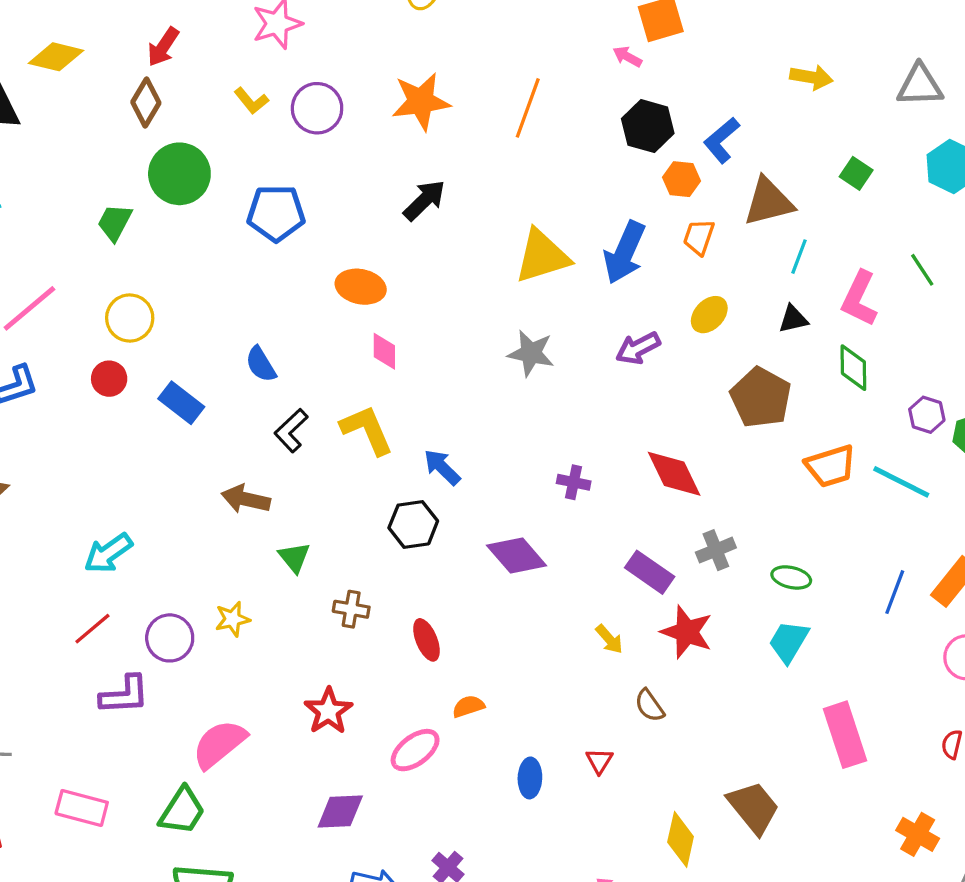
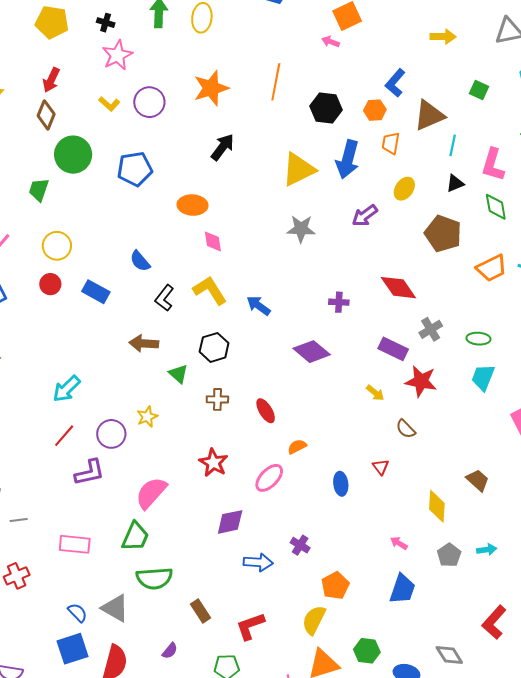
black hexagon: (648, 126) -> (326, 108), moved
black hexagon: (413, 524) -> (214, 347), moved
brown trapezoid: (753, 807) -> (478, 480), size x0.7

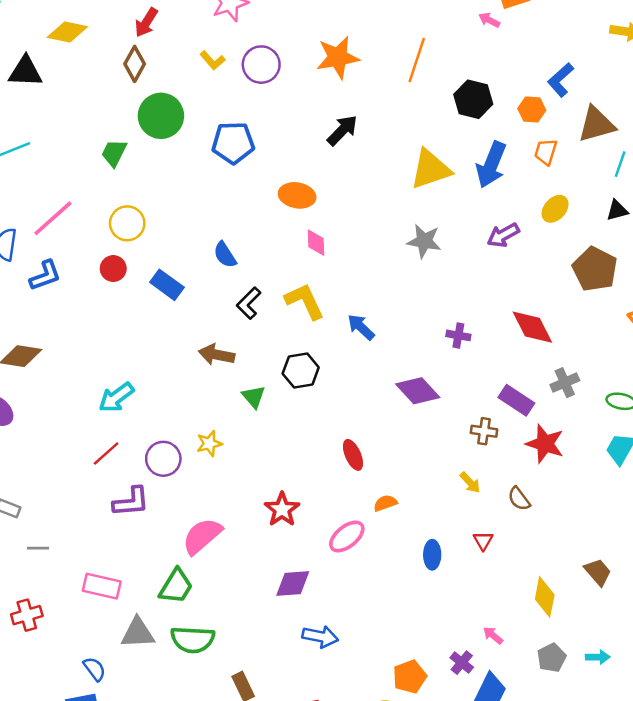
yellow arrow: (375, 393) -> (470, 482), moved
brown cross: (217, 399) -> (484, 431), moved
purple cross: (300, 545) -> (462, 663), moved
gray triangle: (115, 608) -> (138, 633), moved, turned -40

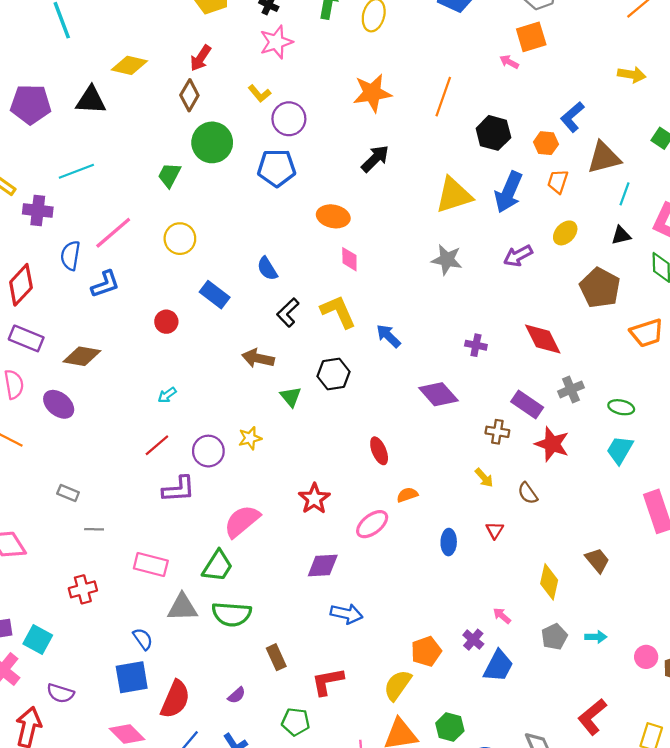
purple circle: (261, 65) -> (289, 119), moved
red circle: (113, 269) -> (166, 322), moved
cyan arrow: (116, 397) -> (167, 395), size x0.6

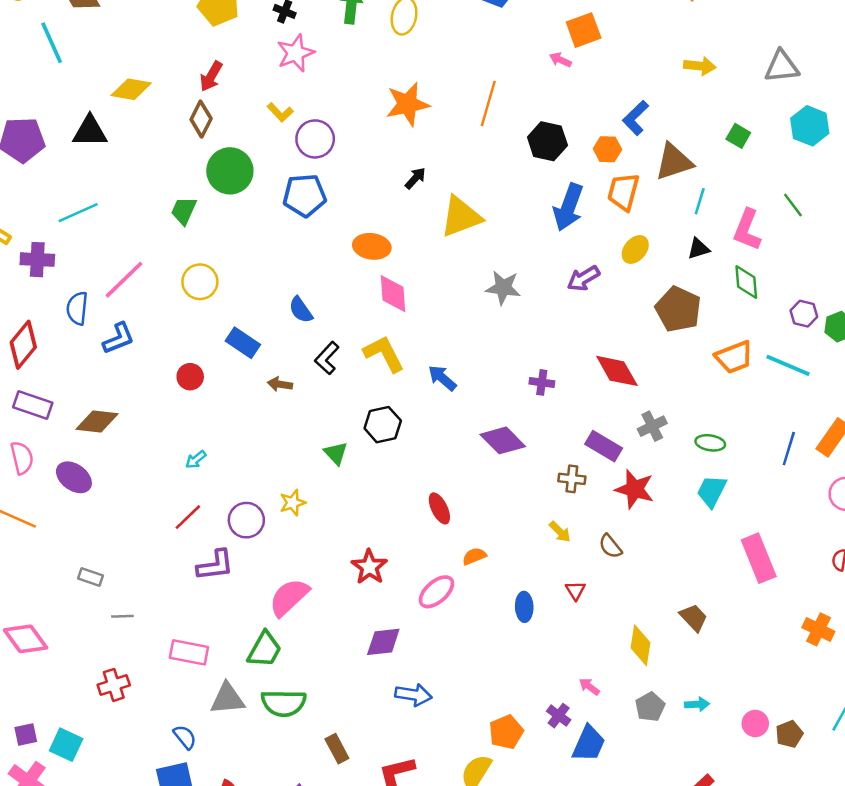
black arrow: (375, 159) -> (415, 178), size x0.7
orange trapezoid: (558, 181) -> (623, 192), size x1.4
yellow triangle: (454, 195) -> (461, 217), moved
pink diamond: (349, 259) -> (393, 294), size x1.4
brown arrow: (258, 358) -> (280, 384), moved, size x0.7

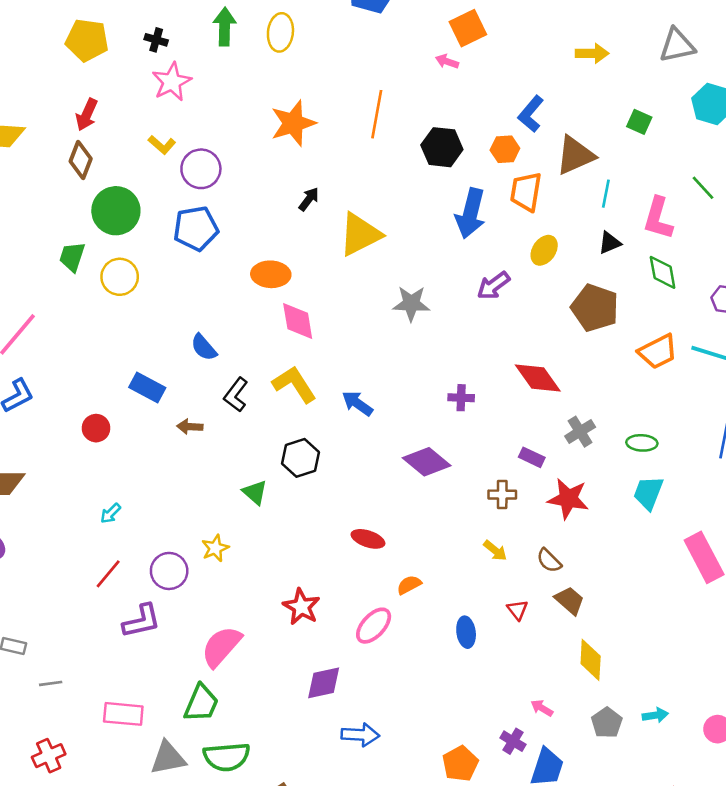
yellow circle: (200, 282) -> (120, 277), moved
purple rectangle: (604, 446) -> (532, 457), size x0.7
red ellipse: (439, 508) -> (368, 539), turned -40
brown trapezoid: (694, 618) -> (570, 600), moved

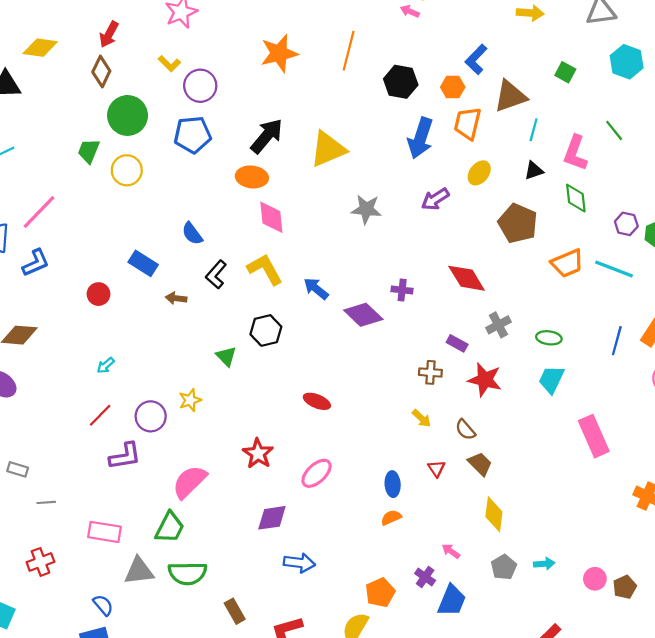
black arrow: (309, 199) -> (267, 136), moved, size x1.8
purple diamond: (427, 462) -> (363, 315), moved
orange semicircle: (409, 585) -> (391, 518), moved

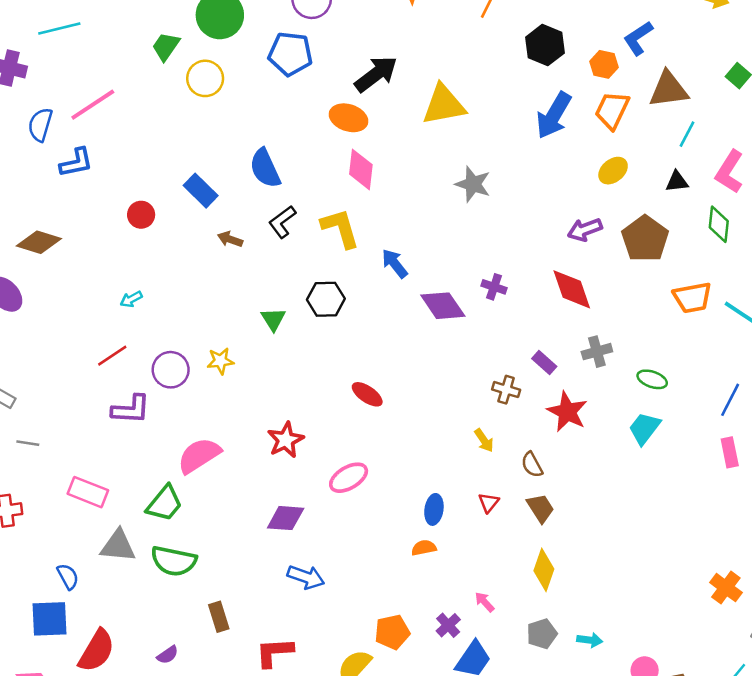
purple arrow: (435, 199) -> (585, 230), moved
blue semicircle: (192, 234) -> (265, 168), size x1.4
pink rectangle: (594, 436) -> (730, 452), moved, size x0.6

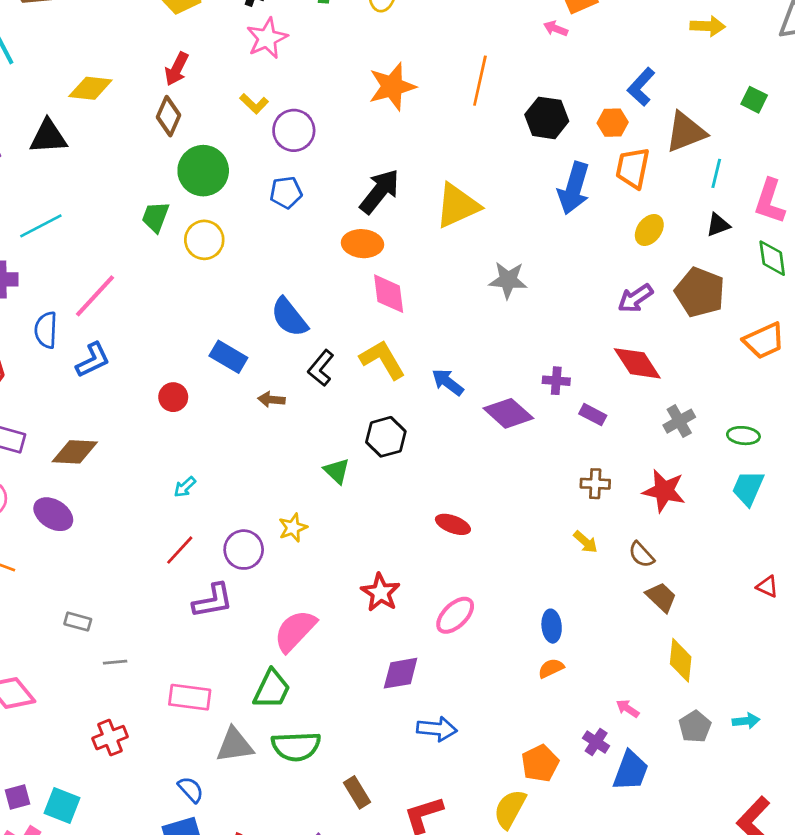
blue pentagon: (290, 54) -> (286, 192), size x0.7
purple rectangle: (544, 363) -> (593, 415), moved
red triangle: (489, 503) -> (767, 586), moved, turned -30

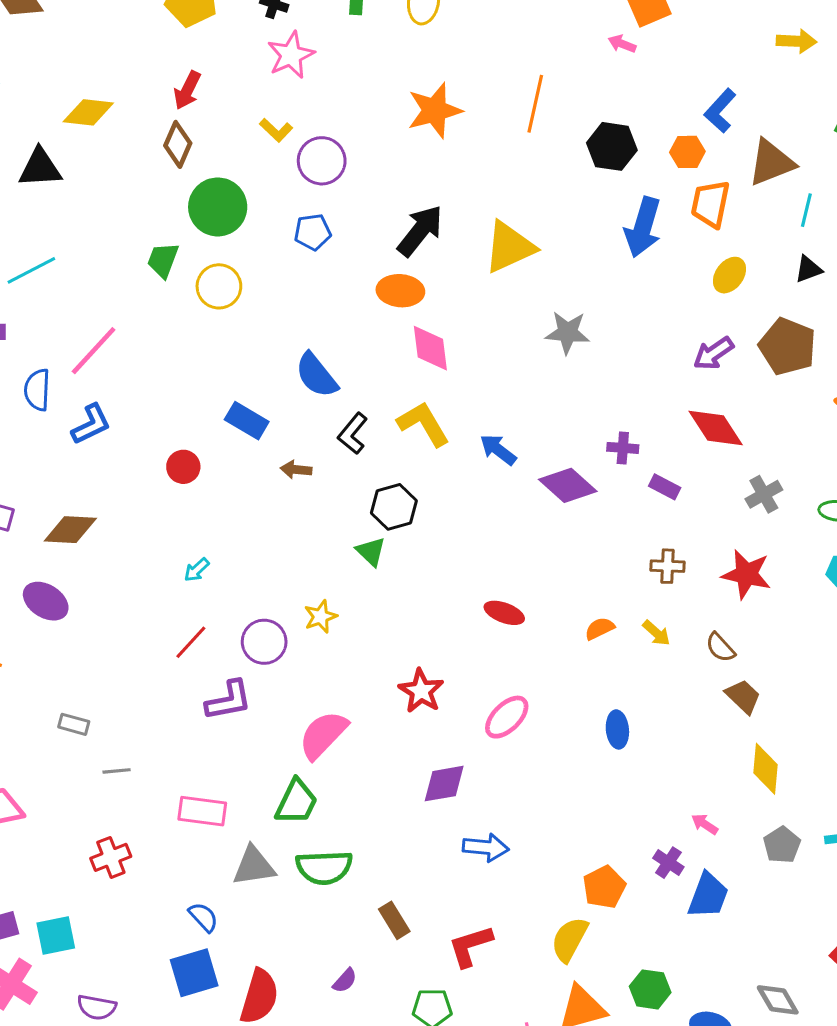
black hexagon: (386, 437) -> (394, 507), moved
orange semicircle: (551, 668) -> (600, 628), moved
cyan square: (62, 806) -> (56, 935), turned -33

